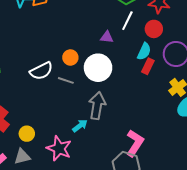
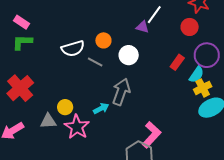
white line: (127, 21) -> (154, 15), moved
cyan semicircle: (144, 51) -> (196, 75), moved
white circle: (98, 68) -> (129, 55), size x0.7
yellow circle: (27, 134) -> (65, 107), moved
gray triangle: (22, 157) -> (48, 121), moved

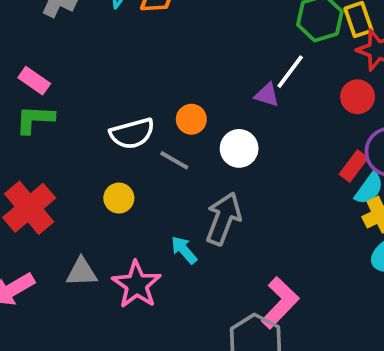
red rectangle: (177, 62) -> (354, 166), moved
yellow circle: (65, 107) -> (119, 198), moved
cyan arrow: (101, 108) -> (184, 250), turned -105

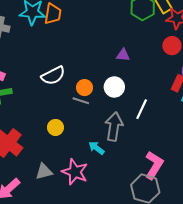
white line: (290, 72) -> (142, 109), moved
orange circle: (191, 119) -> (85, 88), moved
white semicircle: (132, 133) -> (53, 76), moved

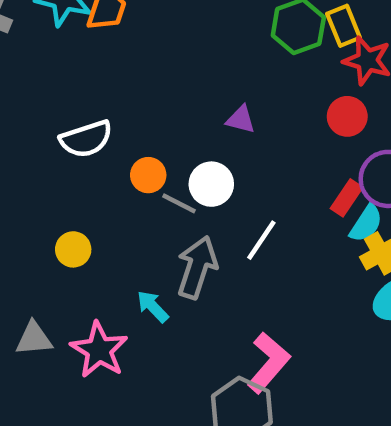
gray line: (81, 101) -> (179, 203), moved

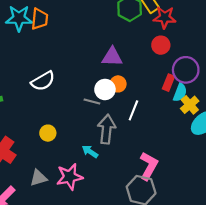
purple triangle: (241, 119) -> (112, 57), size x1.5
orange circle: (148, 175) -> (118, 84), moved
pink star: (99, 350) -> (70, 177), turned -30

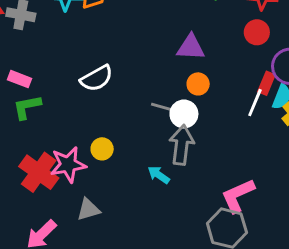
white circle: (105, 89) -> (184, 114), moved
white line: (133, 110) -> (255, 103), moved
pink L-shape: (149, 166) -> (238, 196), turned -144
pink star: (70, 177) -> (68, 165), moved

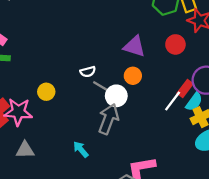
red circle: (257, 32) -> (175, 44), moved
white semicircle: (97, 78) -> (88, 72), moved, size x0.6
yellow circle: (102, 149) -> (46, 92), moved
cyan arrow: (159, 175) -> (81, 149), moved

